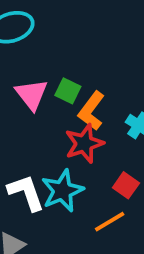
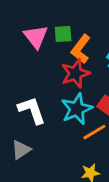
green square: (68, 91) -> (63, 34), turned -30
cyan star: (62, 191) -> (77, 109), moved

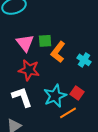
red star: (75, 73) -> (29, 70), moved, turned 30

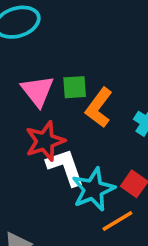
red star: (29, 70) -> (45, 141), turned -30
white L-shape: (22, 97) -> (65, 167), moved

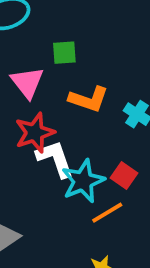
green square: (75, 87) -> (64, 53), moved
orange L-shape: (99, 108) -> (89, 99), turned -108

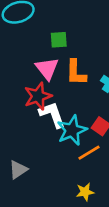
pink triangle: (27, 82) -> (47, 69), moved
orange L-shape: (89, 99) -> (76, 73), turned 72

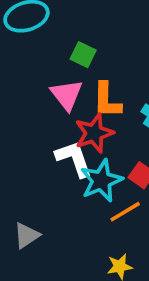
green square: (59, 40) -> (83, 55), turned 30
red star: (38, 96) -> (94, 133), moved

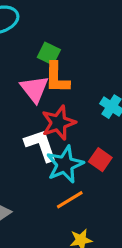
orange L-shape: (107, 100) -> (57, 78), moved
orange line: (125, 212) -> (70, 200), moved

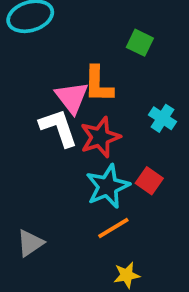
green square: (49, 54) -> (140, 43), moved
white L-shape: (41, 145) -> (59, 128), moved

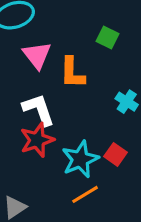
pink triangle: (72, 98) -> (37, 55), moved
red star: (100, 137) -> (37, 140), moved

